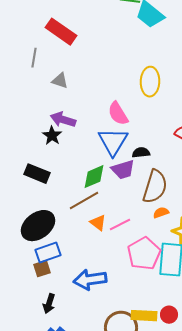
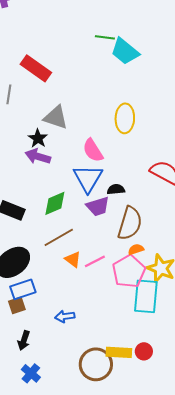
gray triangle: (60, 81) -> (56, 117), moved, size x1.5
black star: (52, 136) -> (38, 138), moved
green diamond: (94, 177) -> (55, 203), moved
pink pentagon: (144, 254) -> (129, 271), moved
blue arrow: (90, 280) -> (65, 316), size x0.6

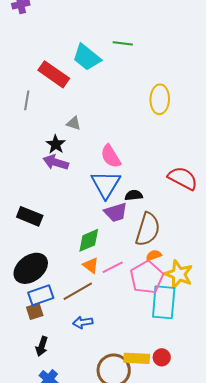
cyan trapezoid: (125, 51) -> (87, 57), moved
gray triangle: (56, 117) -> (74, 123), size x0.6
yellow ellipse: (125, 118) -> (160, 99), moved
green diamond: (55, 203) -> (89, 240), moved
brown line: (59, 237) -> (78, 291), moved

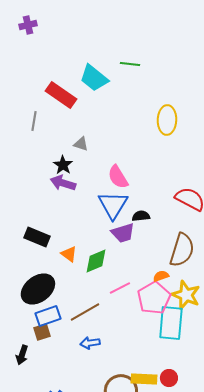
brown semicircle: (148, 229) -> (182, 250), moved
orange triangle: (91, 265) -> (69, 254), moved
black arrow: (42, 346) -> (22, 355), moved

